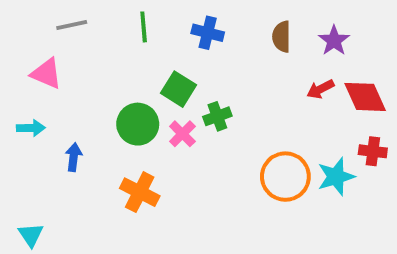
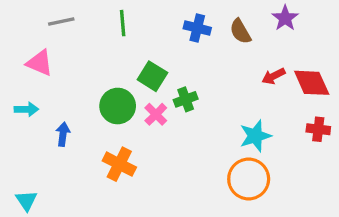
blue cross: (208, 33) -> (197, 28), moved
brown semicircle: (282, 37) -> (240, 31), turned -30
purple star: (334, 41) -> (285, 18), moved
orange circle: (285, 177) -> (249, 179), moved
cyan star: (336, 177) -> (255, 136), moved

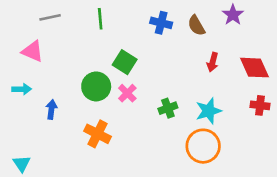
red arrow: (274, 76) -> (213, 62), moved, turned -48
green cross: (186, 99) -> (168, 108), moved

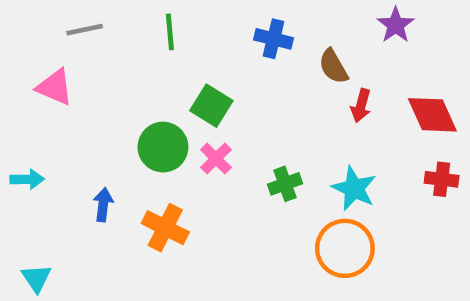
brown semicircle: (196, 26) -> (333, 66), moved
cyan arrow: (22, 89) -> (27, 179), moved
blue arrow: (51, 109) -> (103, 205), moved
cyan star: (209, 111) -> (354, 188), turned -30

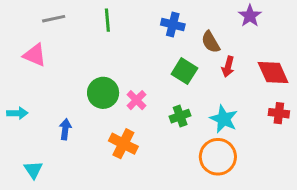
green square: (211, 106) -> (184, 71), moved
orange cross: (165, 228) -> (123, 144), moved
cyan triangle: (36, 278) -> (33, 170), moved

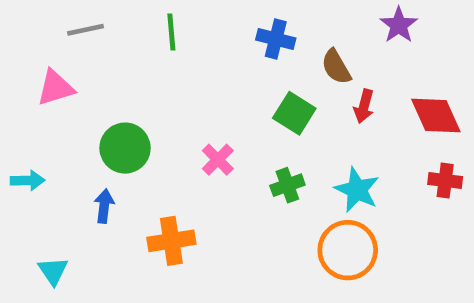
pink triangle: (35, 55) -> (55, 88), turned -40
green circle: (103, 93) -> (125, 148), moved
orange cross: (123, 144) -> (171, 241), moved, turned -36

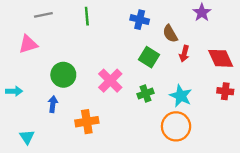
pink cross: (218, 160) -> (110, 81), size x1.5

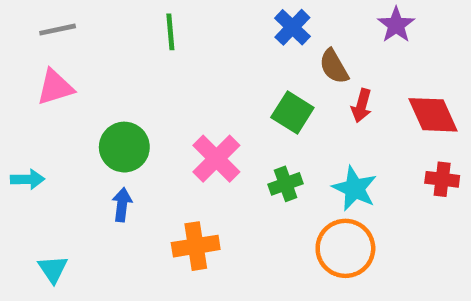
gray line: (43, 15) -> (58, 30), moved
blue cross: (140, 20) -> (292, 27), moved, turned 30
blue arrow: (53, 104) -> (122, 205), moved
orange cross: (87, 122) -> (196, 246), moved

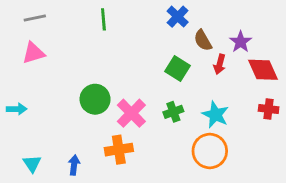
purple star: (396, 25) -> (241, 42), moved
green circle: (124, 147) -> (95, 99), moved
pink cross: (216, 159) -> (131, 113), moved
blue arrow: (122, 205) -> (74, 165), moved

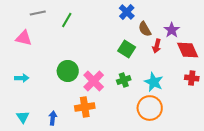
gray line: (35, 18) -> (38, 13), moved
green line: (103, 19) -> (67, 20), moved, turned 35
pink triangle: (33, 53) -> (24, 38), turned 30
cyan arrow: (17, 109) -> (22, 78), moved

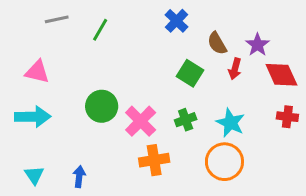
blue cross: (127, 12) -> (177, 21), moved
pink triangle: (24, 38) -> (37, 72), moved
cyan arrow: (22, 78) -> (33, 117), size x1.6
orange cross: (85, 107) -> (154, 160), moved

